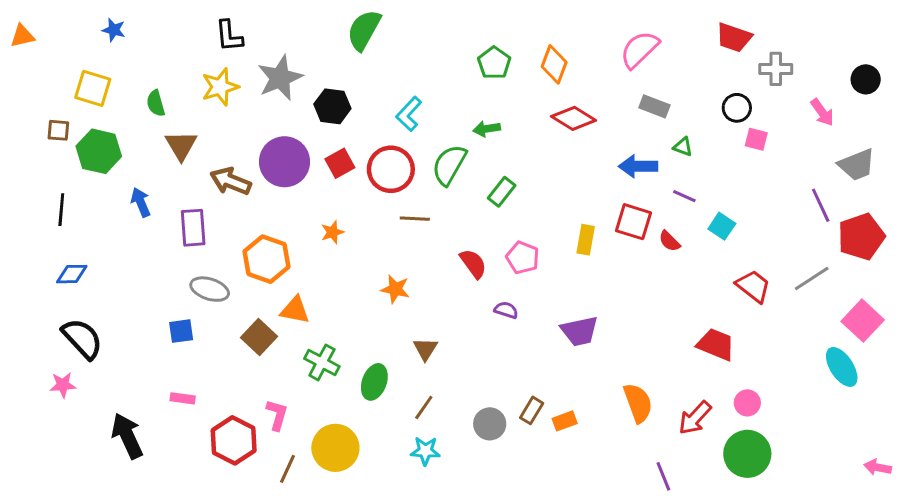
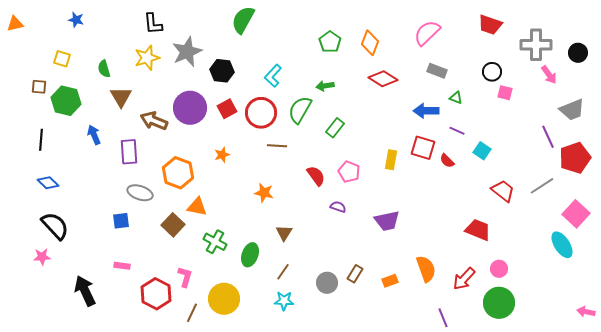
gray cross: (776, 69) -> (536, 45), moved, size x1.4
yellow square: (93, 88) -> (62, 59), size x0.7
blue diamond: (72, 274) -> (48, 183), turned 45
orange rectangle: (565, 421) -> (390, 281), moved

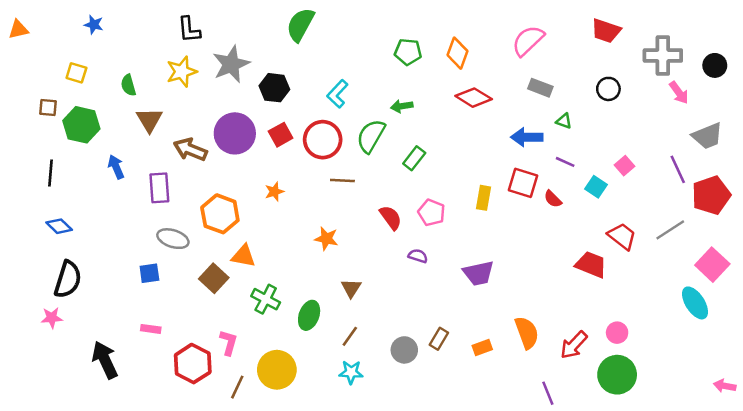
green pentagon: (330, 42) -> (408, 52), turned -30
pink square: (505, 93) -> (624, 166), moved, turned 35
black semicircle: (55, 226) -> (68, 279), turned 60
red trapezoid: (478, 230) -> (591, 265), moved

